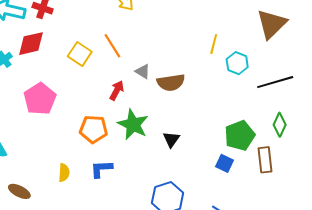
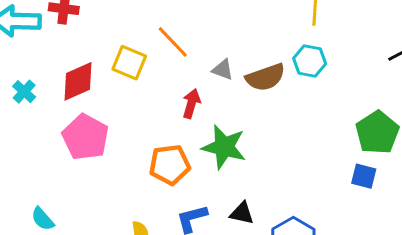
red diamond: (31, 44) -> (78, 81), moved
cyan hexagon: (237, 63) -> (310, 61), moved
black triangle: (171, 139) -> (242, 213), moved, turned -42

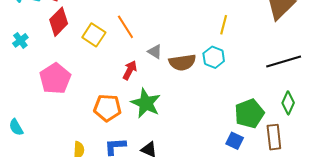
red diamond: (78, 81) -> (59, 22), moved, turned -32

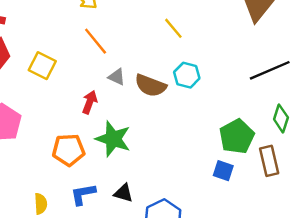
yellow line: (224, 25) -> (173, 28), moved, turned -48
orange line: (125, 27) -> (96, 41), moved
brown semicircle: (182, 62) -> (151, 86), turned 36

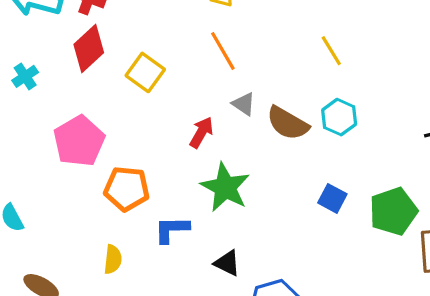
orange pentagon: (69, 150) -> (127, 189), moved
blue square: (223, 171) -> (332, 198), moved
blue L-shape: (83, 194) -> (172, 229), moved

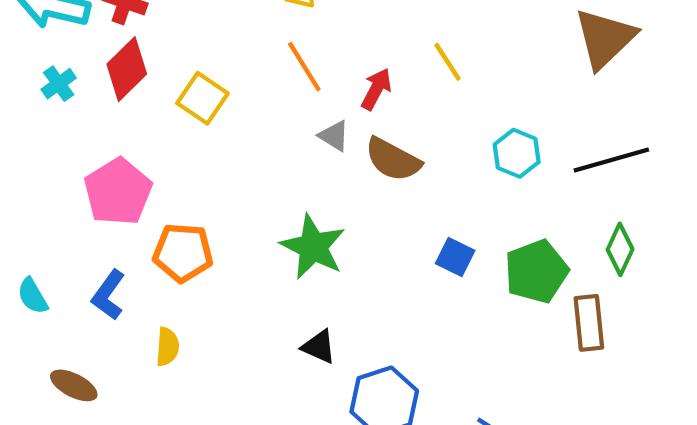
cyan cross: (25, 76) -> (59, 84), moved
cyan hexagon: (339, 117) -> (517, 153), moved
red arrow: (201, 132) -> (376, 89), moved
blue L-shape: (172, 229) -> (108, 295), moved, turned -51

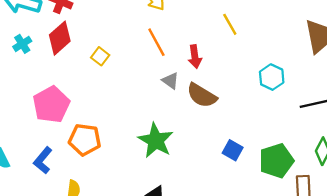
yellow line: (447, 62) -> (230, 24), moved
red arrow: (376, 89) -> (195, 57), turned 140
yellow square: (203, 98) -> (100, 56), size x0.7
cyan hexagon: (517, 153) -> (272, 77), moved

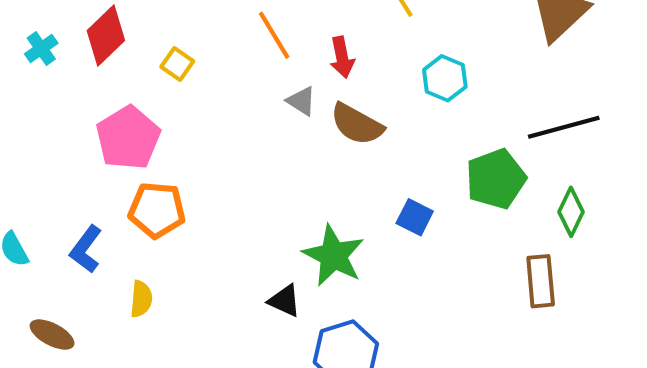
cyan hexagon: (272, 77) -> (445, 78), moved
pink pentagon: (51, 105) -> (128, 138), moved
green star: (156, 140) -> (334, 256), moved
green pentagon: (276, 161) -> (496, 179), moved

